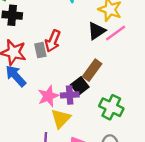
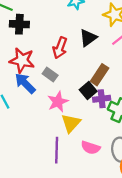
black triangle: (97, 31) -> (88, 38), moved
gray rectangle: (40, 50) -> (50, 75), moved, turned -40
purple cross: (70, 95) -> (102, 99), moved

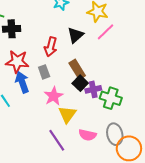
gray rectangle: (50, 75) -> (44, 72), turned 40
brown rectangle: (100, 75) -> (77, 69), moved, turned -60
blue arrow: (25, 83) -> (22, 82), turned 30
purple line: (57, 150) -> (57, 140), turned -30

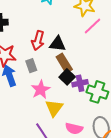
black triangle: (75, 35) -> (58, 44), moved, turned 48

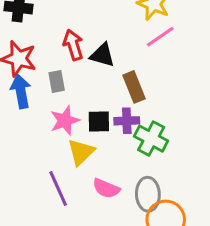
red arrow: (38, 40) -> (73, 45), turned 138
brown rectangle: (64, 63) -> (134, 87), moved
black square: (67, 77) -> (99, 122), moved, turned 35

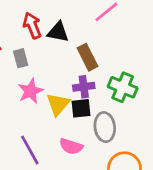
black square: (99, 122) -> (81, 108), moved
green cross: (151, 139) -> (123, 87), moved
yellow triangle: (81, 152) -> (58, 104), moved
gray ellipse: (148, 194) -> (105, 127), moved

